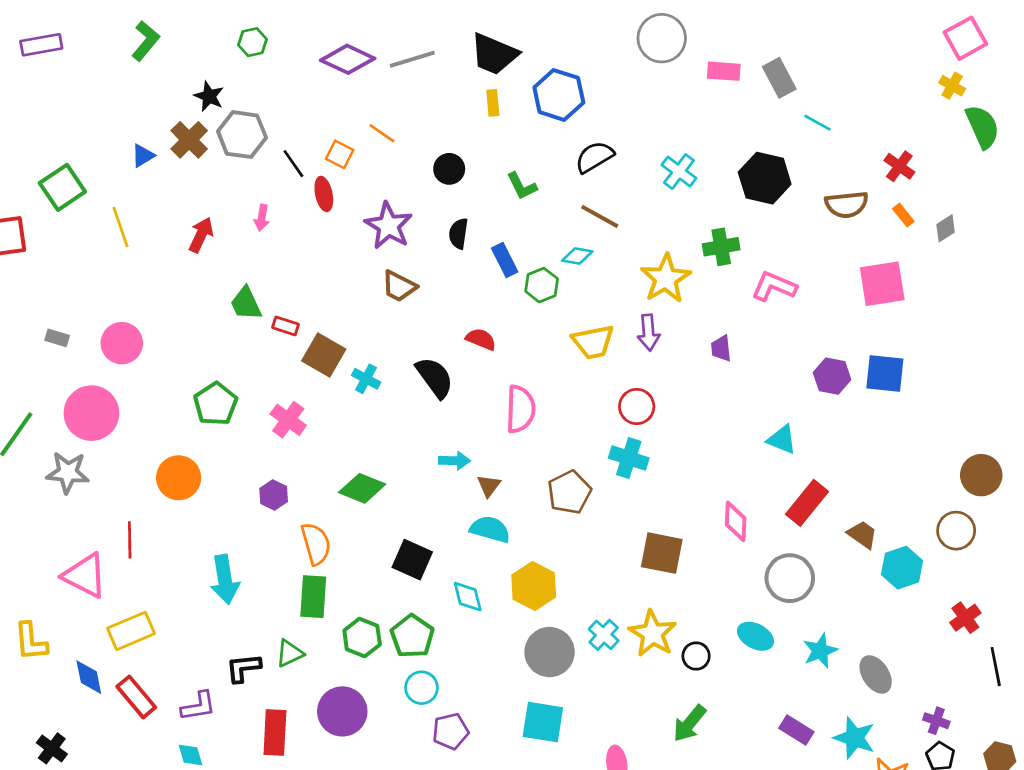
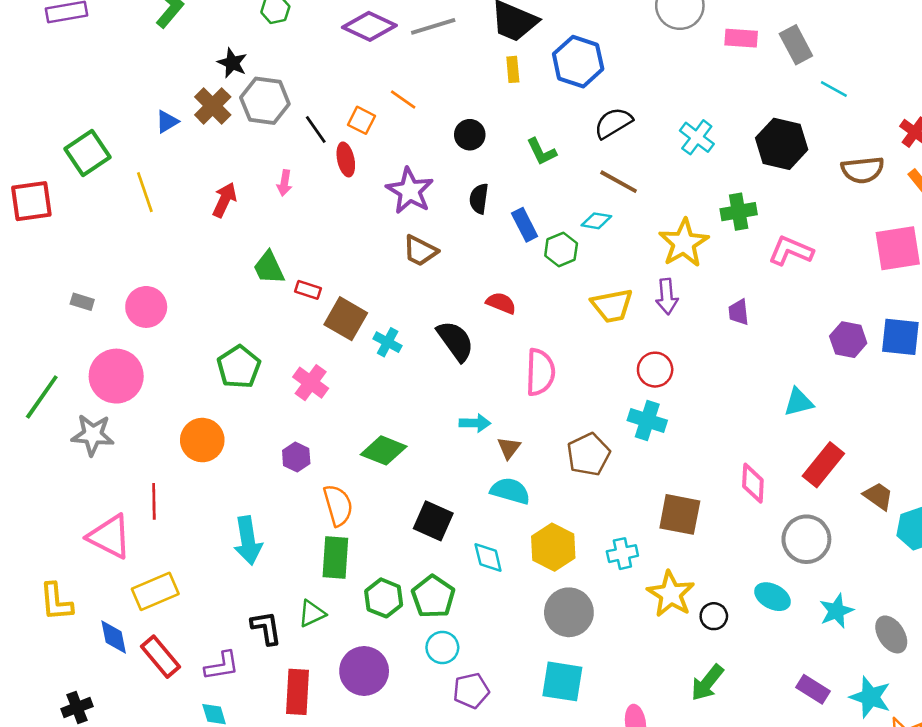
cyan triangle: (782, 440) -> (799, 402), turned -36
cyan cross: (604, 635) -> (622, 554), moved, turned 36
black L-shape: (243, 668) -> (266, 628), turned 87
black cross: (52, 748) -> (77, 708), turned 32

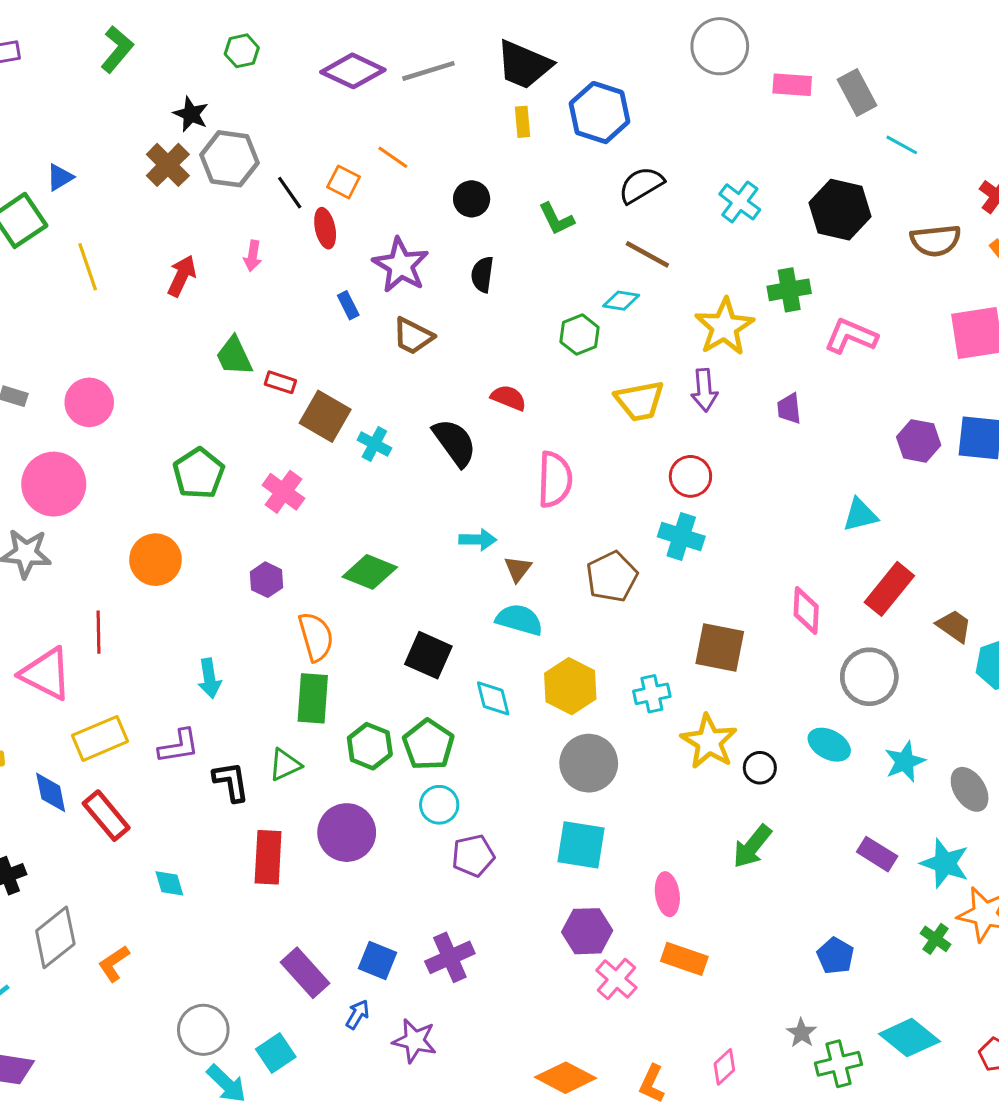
blue triangle: (167, 122) -> (60, 177), moved
blue rectangle: (525, 225) -> (348, 305), moved, size x0.7
cyan arrow: (248, 541) -> (209, 678), size x0.7
purple L-shape: (222, 666) -> (179, 746), moved

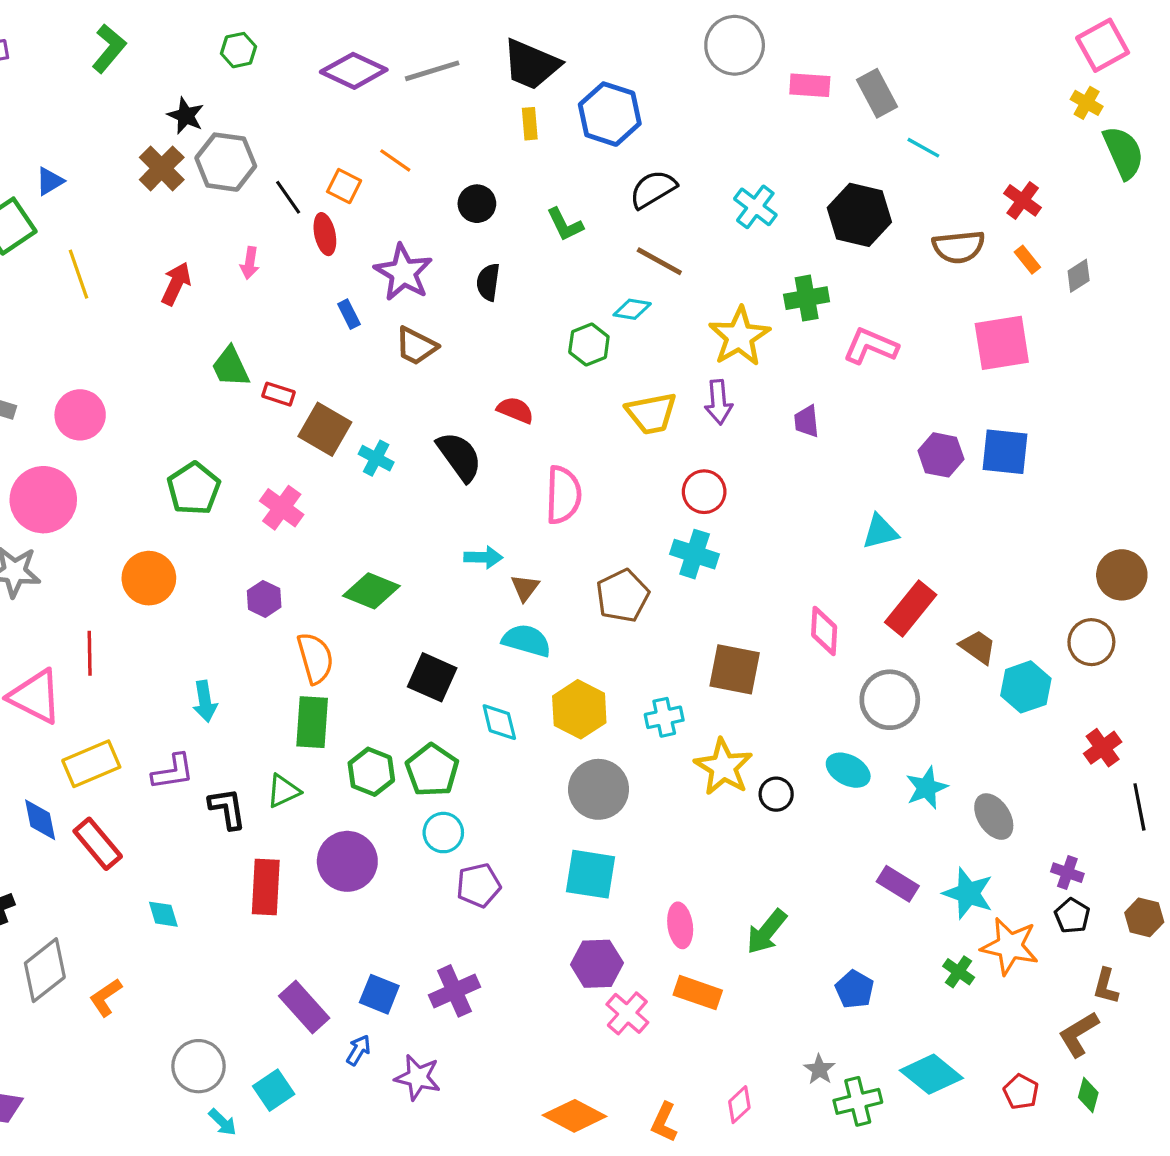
green arrow: (752, 846) -> (767, 932), moved
cyan arrow: (226, 1084) -> (222, 1122), size x0.7

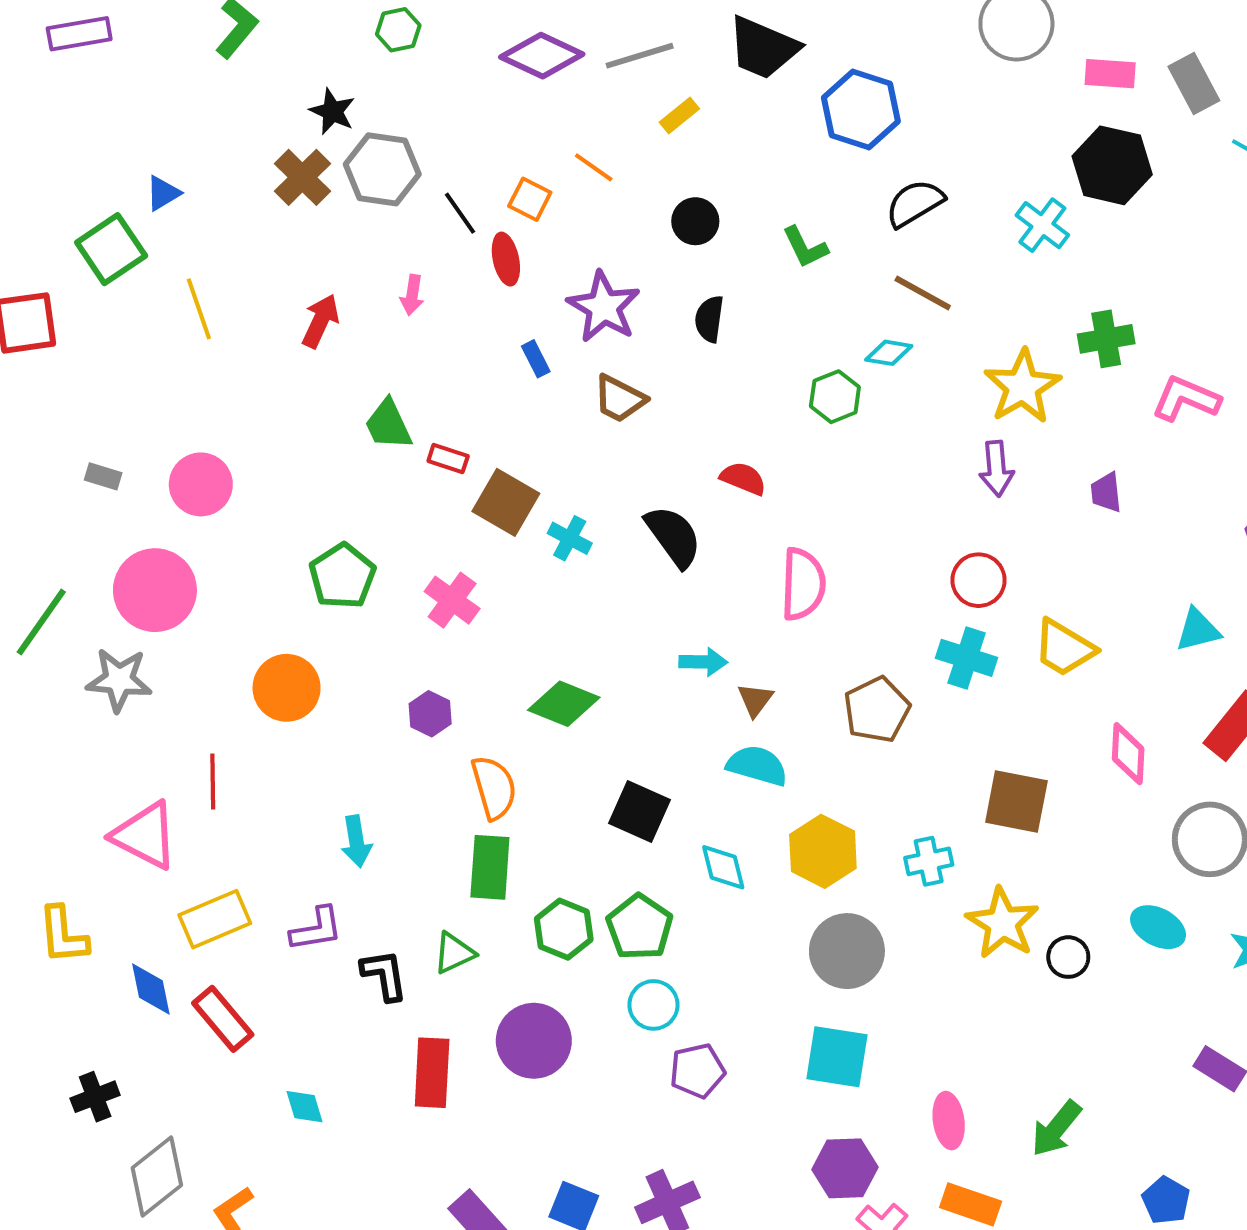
yellow rectangle: (530, 124) -> (679, 115), moved, turned 56
black hexagon: (859, 215) -> (1112, 165), moved
yellow trapezoid: (651, 413) -> (1064, 648), moved, turned 42

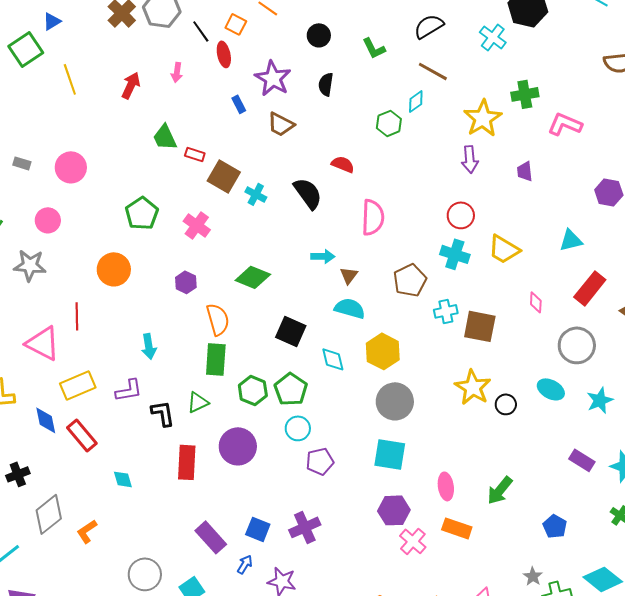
cyan diamond: (889, 353) -> (416, 101), turned -45
pink circle: (155, 590) -> (48, 220), size x0.6
pink diamond: (1128, 754) -> (536, 302), size x0.7
cyan cross: (929, 861) -> (446, 311), moved

